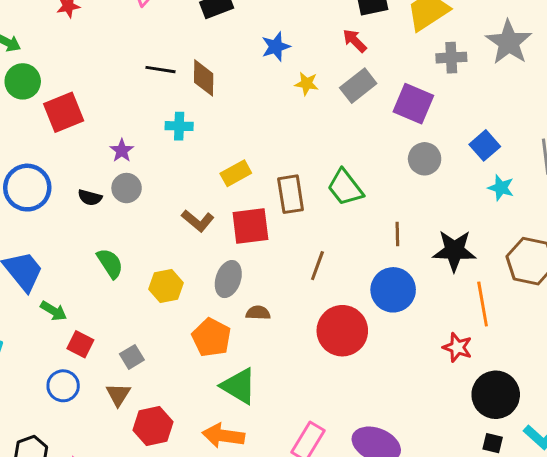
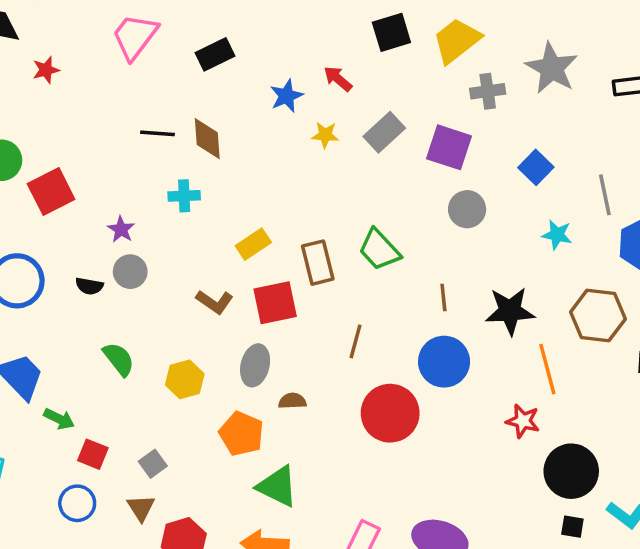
red arrow: (355, 41) -> (338, 79), moved
blue square: (485, 145) -> (536, 167), moved

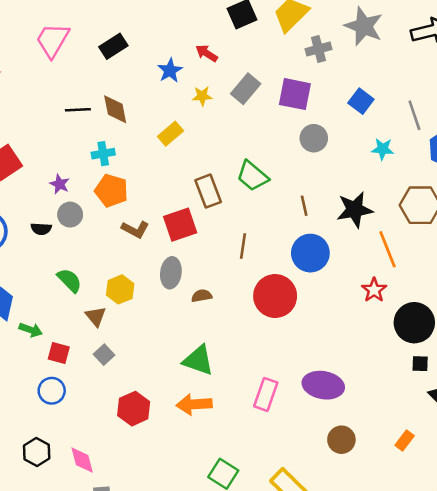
yellow rectangle: (253, 244) -> (171, 134), moved
red star: (523, 421) -> (374, 290), turned 30
orange pentagon: (241, 434) -> (111, 191), moved
brown triangle: (141, 508) -> (96, 316), moved

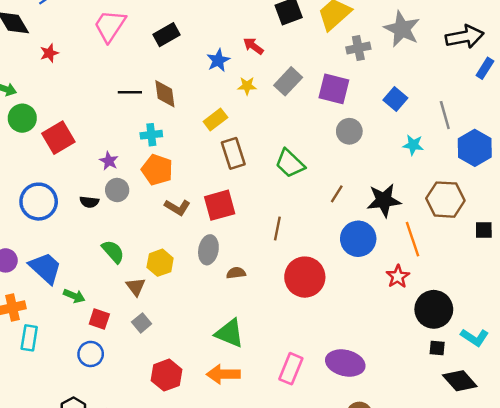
brown rectangle: (208, 191) -> (233, 153), moved
brown line: (304, 206) -> (337, 194), turned 42
blue circle: (310, 253) -> (358, 239), moved

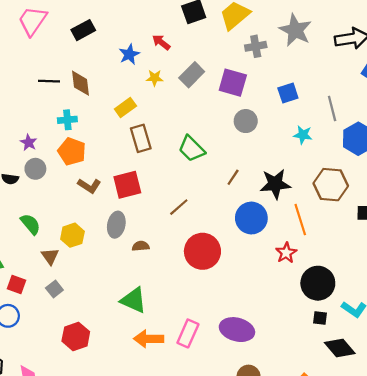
blue square: (395, 99) -> (288, 93), turned 30
brown line: (277, 229) -> (179, 207), turned 36
orange arrow: (223, 374) -> (149, 339), moved

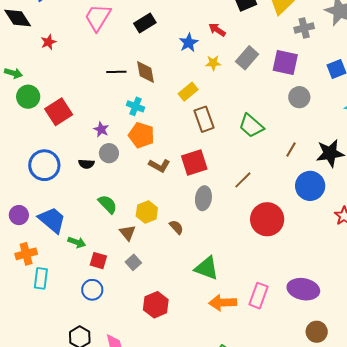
cyan cross: (67, 120) -> (136, 106), turned 30
gray ellipse: (116, 225) -> (203, 198), moved
brown semicircle: (141, 246) -> (176, 227), moved, turned 56

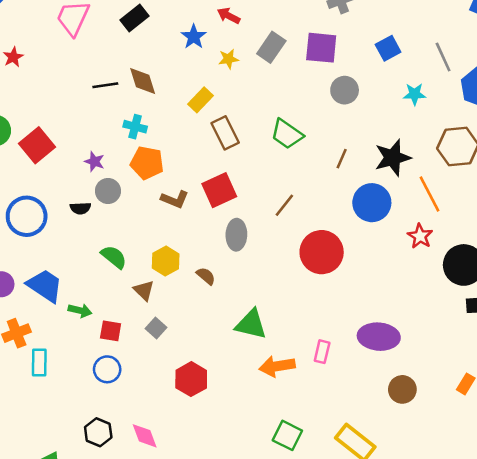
pink rectangle: (259, 296) -> (322, 352), size x0.7

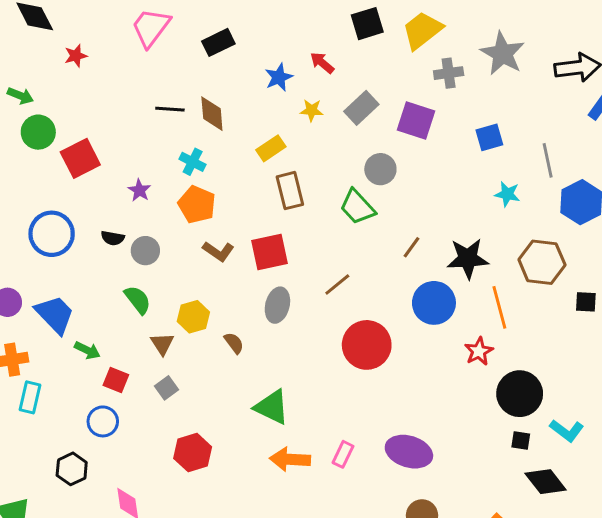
gray circle: (345, 90) -> (380, 169), moved
gray circle: (108, 191) -> (145, 251), moved
black hexagon: (98, 432) -> (72, 469), moved

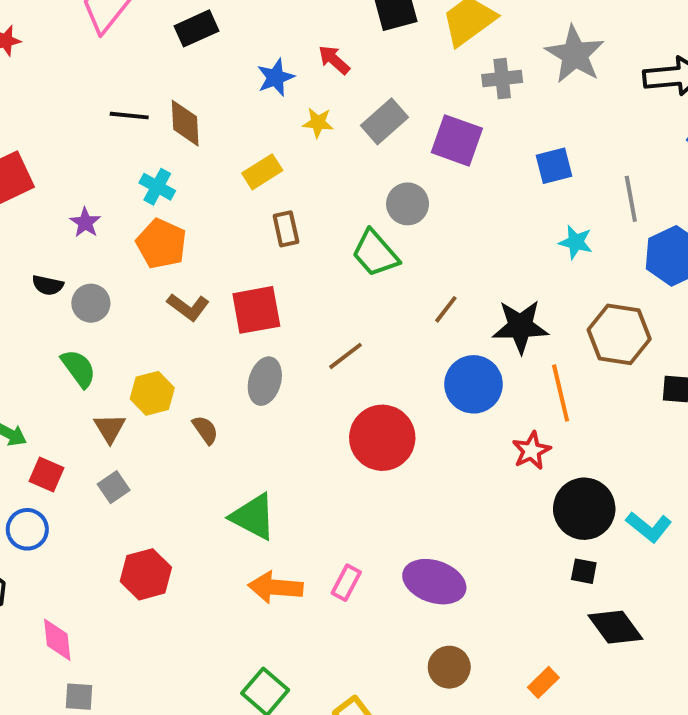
brown rectangle: (290, 191) -> (286, 229), size x0.7
cyan L-shape: (567, 431) -> (649, 527), moved

